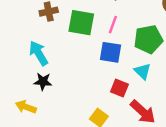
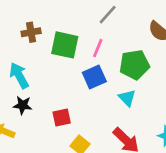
blue square: (110, 52) -> (94, 77), turned -35
red square: (119, 88) -> (62, 118), moved, turned -36

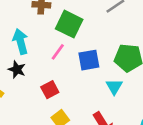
pink line: (98, 48) -> (58, 52), moved
red square: (62, 118) -> (50, 90), turned -30

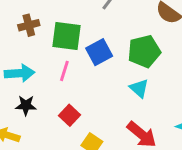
cyan arrow: (21, 41) -> (20, 73), turned 120
blue square: (89, 60) -> (99, 52), moved

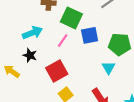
cyan arrow: (20, 73) -> (32, 33), turned -36
red square: (70, 115) -> (57, 71), size x1.5

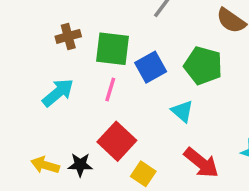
green pentagon: (120, 44) -> (203, 66), turned 30
black star: (30, 55) -> (80, 165), moved
cyan triangle: (109, 68) -> (182, 111), moved

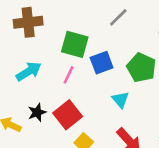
brown cross: (68, 36) -> (28, 22), moved, size x1.5
black star: (80, 165) -> (37, 112), moved, turned -30

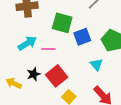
pink line: (68, 75) -> (48, 49), moved, turned 64

